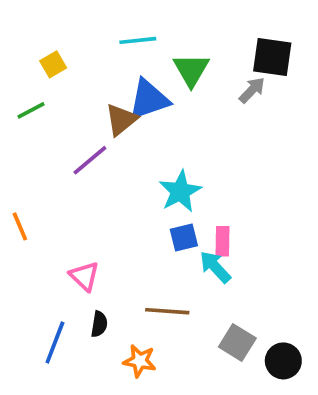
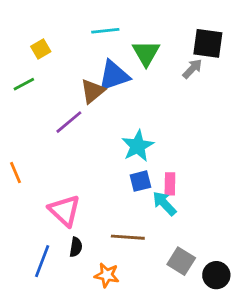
pink triangle: (84, 276) -> (65, 211), size x1.4

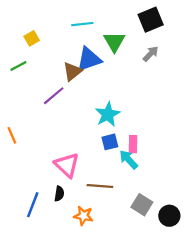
black square: (208, 43) -> (151, 20), moved, turned -30
pink triangle: (65, 211) -> (67, 165), moved

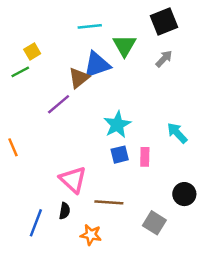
yellow square: (32, 38) -> (32, 52), moved
cyan arrow: (129, 160) -> (177, 133), moved
black circle: (169, 216) -> (184, 194), moved

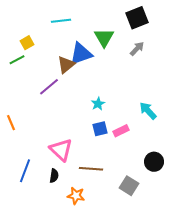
cyan line: (90, 26) -> (61, 21), moved
cyan star: (117, 125) -> (98, 104), size x0.6
pink rectangle: (145, 157) -> (121, 131), turned 63
blue line: (36, 223) -> (25, 171), moved

